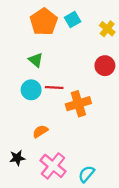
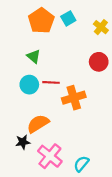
orange semicircle: (40, 131) -> (38, 124), size x1.5
black star: (17, 158) -> (23, 142), moved

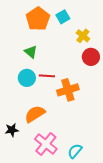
yellow cross: (101, 27) -> (83, 36), moved
black star: (23, 142) -> (12, 130), moved

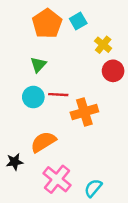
green triangle: (31, 52) -> (38, 65), turned 32

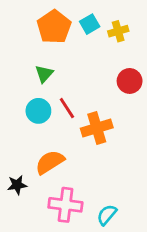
yellow cross: (103, 45) -> (118, 31), moved, turned 35
red line: (58, 95) -> (67, 108), turned 54
pink cross: (57, 179) -> (65, 205), turned -32

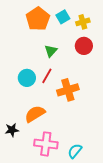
green triangle: (44, 74) -> (51, 51), moved
red circle: (130, 81) -> (84, 46), moved
red line: (67, 108) -> (47, 76), turned 63

